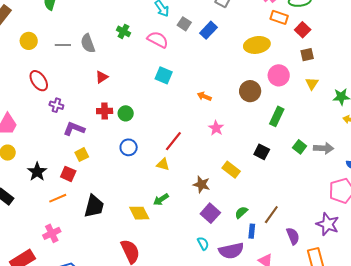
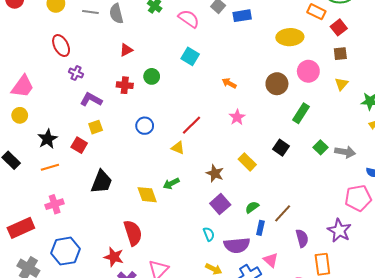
blue rectangle: (208, 30) -> (242, 16), turned 30
green circle: (126, 113) -> (152, 76), moved
orange line: (58, 198) -> (50, 167), moved

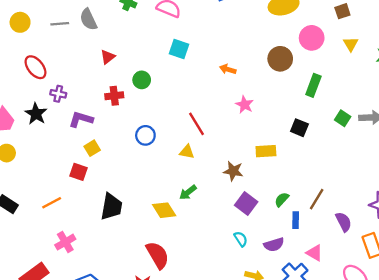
red line: (192, 125) -> (197, 124), turned -65
black star: (48, 139) -> (36, 114), moved
yellow rectangle: (247, 162) -> (266, 151), turned -36
purple semicircle: (237, 245) -> (274, 245), size x0.7

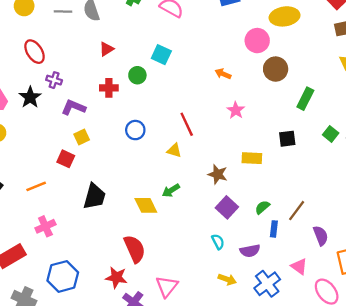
pink circle: (312, 38) -> (257, 41), moved
cyan square: (179, 49) -> (161, 55), moved
black square: (299, 128) -> (287, 139), turned -36
pink triangle: (314, 253) -> (299, 267), moved

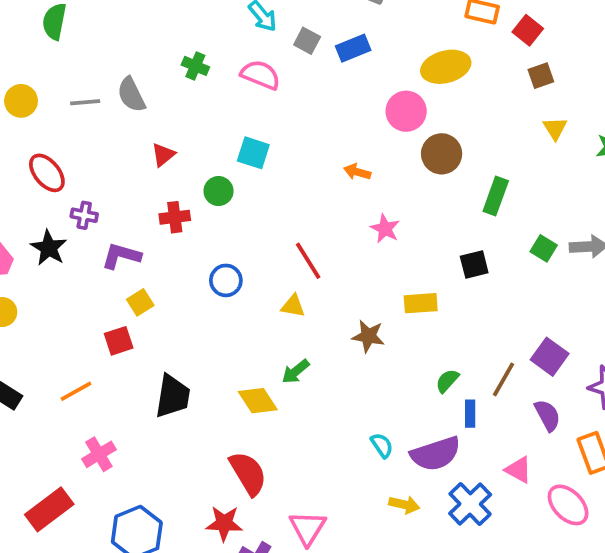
red square: (66, 159) -> (119, 341), turned -36
purple square: (227, 207) -> (550, 357), moved
purple semicircle: (250, 251) -> (436, 454), size x1.5

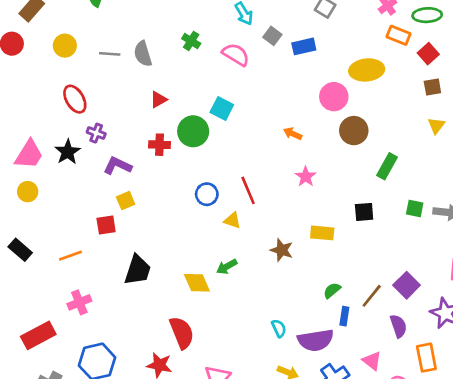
green circle: (219, 191) -> (193, 131), size x1.5
green square: (544, 248) -> (415, 208), turned -30
blue circle: (226, 280) -> (207, 194), moved

